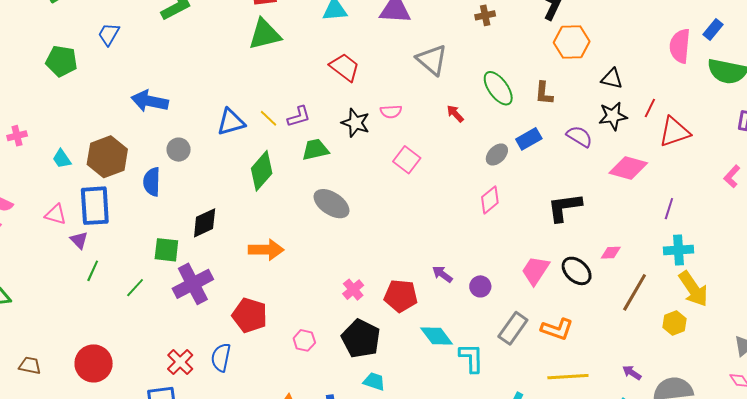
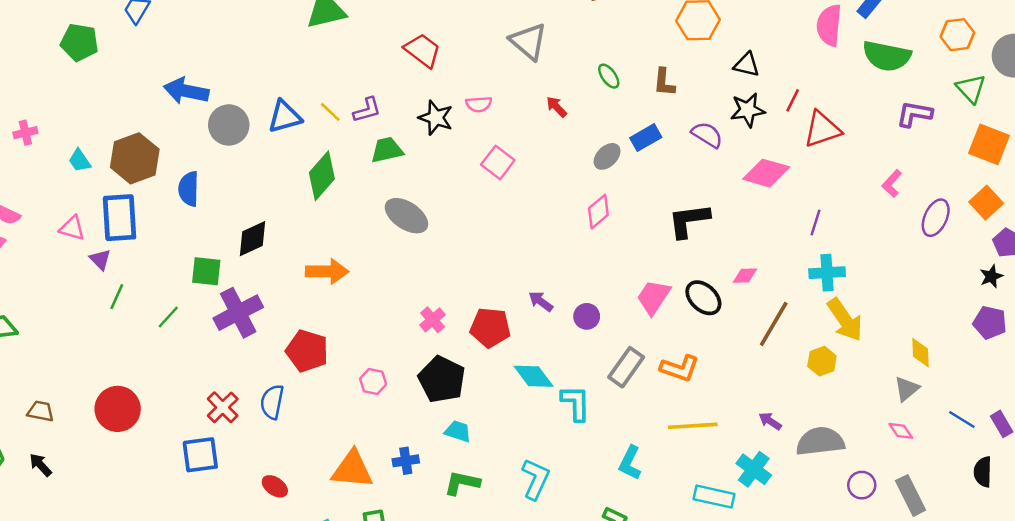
green ellipse: (498, 88) -> (609, 76), size x0.6
gray circle: (179, 150) -> (229, 125), moved, size x1.4

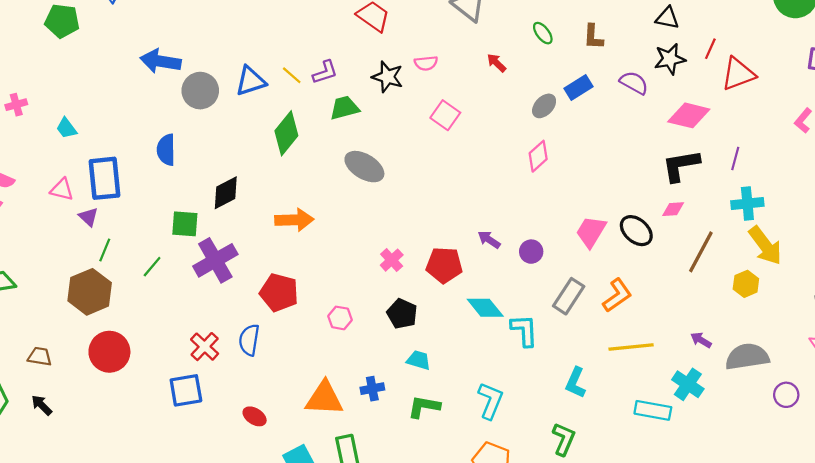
brown hexagon: (135, 158) -> (90, 292), moved
black L-shape: (689, 220) -> (681, 166), moved
orange L-shape: (680, 368) -> (617, 295), turned -52
black pentagon: (442, 379) -> (402, 314), size x0.7

